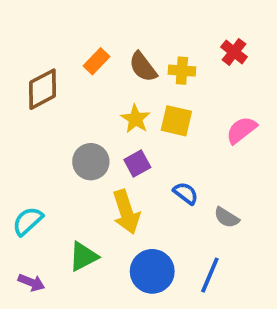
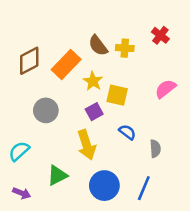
orange rectangle: (96, 61) -> (66, 65), moved, size x1.6
yellow square: (176, 121) -> (117, 95), moved
gray circle: (91, 162) -> (46, 110), moved
gray semicircle: (227, 217) -> (155, 149), turned -126

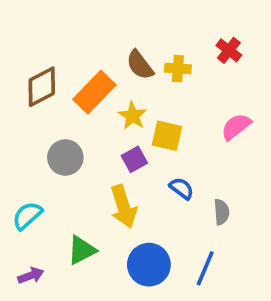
purple arrow: (22, 193) -> (31, 276), turned -42

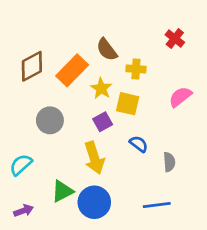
yellow cross: (178, 69) -> (136, 69), moved
blue circle: (149, 265) -> (94, 202), moved
blue line: (205, 268) -> (157, 205), turned 60

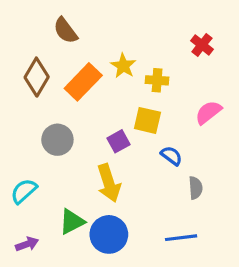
brown semicircle: (107, 50) -> (65, 31), moved
brown diamond: (32, 66) -> (37, 77), turned -32
yellow star: (101, 88) -> (123, 66), moved
blue semicircle: (139, 144) -> (171, 156), moved

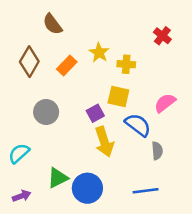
orange rectangle: (83, 82) -> (67, 65), size x0.7
pink semicircle: (208, 112) -> (165, 103), moved
blue semicircle: (171, 156) -> (138, 125), size x1.5
yellow arrow: (109, 183) -> (104, 142), moved

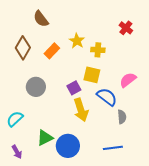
purple arrow: (22, 196) -> (17, 152), turned 80

